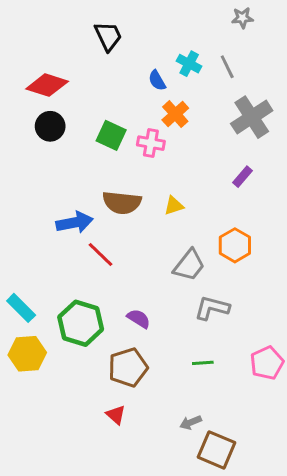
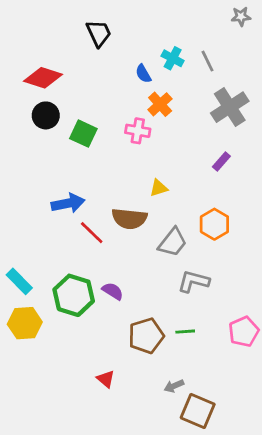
gray star: (242, 18) -> (241, 16), moved
green square: (111, 135) -> (83, 134), moved
brown semicircle: (122, 203) -> (129, 219), moved
purple semicircle: (139, 319) -> (113, 291), moved
brown pentagon: (128, 367) -> (146, 336), moved

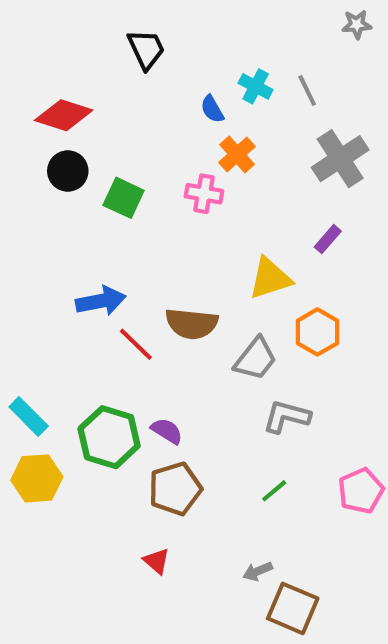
yellow triangle: (159, 188) -> (270, 278), moved, size x1.6
green line: (185, 332) -> (274, 491), turned -36
brown pentagon: (146, 336) -> (175, 489), moved

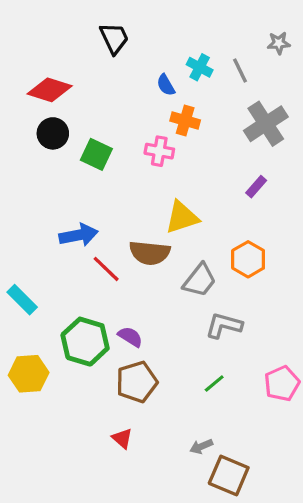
gray star: (357, 24) -> (279, 43), moved
orange cross: (237, 154) -> (185, 120), turned -32
yellow triangle: (270, 278) -> (182, 217), moved
cyan rectangle: (29, 417) -> (22, 300), moved

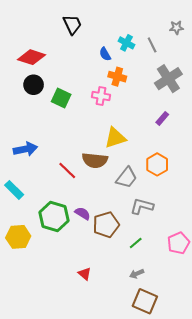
blue arrow: (79, 235) -> (25, 149), moved
brown pentagon: (137, 382) -> (106, 225), moved
red triangle: (122, 438) -> (85, 274), moved
gray arrow: (201, 446) -> (137, 274), moved

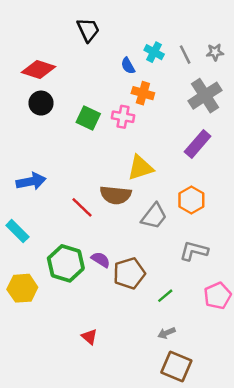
gray star: (177, 28) -> (215, 52), moved
green square: (61, 98) -> (88, 118), moved
purple rectangle: (162, 118) -> (198, 144), size x1.6
gray L-shape: (142, 206) -> (194, 251), moved
red triangle: (85, 274) -> (89, 337), moved

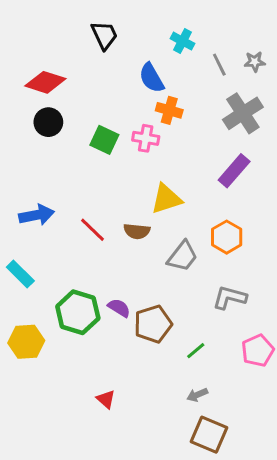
cyan cross: (154, 52) -> (182, 41), moved
blue semicircle: (128, 66) -> (152, 78), size x1.5
brown semicircle: (116, 195) -> (137, 231), size x0.7
red line: (82, 207) -> (93, 230), moved

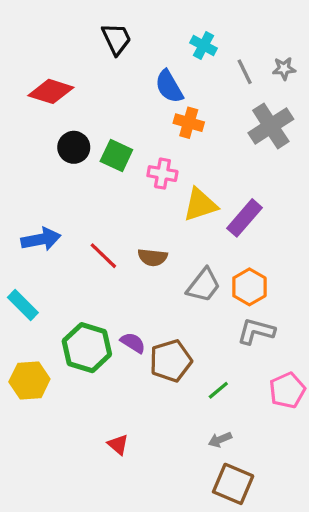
black circle: (48, 122) -> (74, 147), moved
pink cross: (146, 138) -> (162, 174), moved
purple rectangle: (234, 171) -> (245, 218), moved
yellow triangle: (166, 199) -> (200, 205), moved
orange hexagon: (227, 237) -> (249, 287), moved

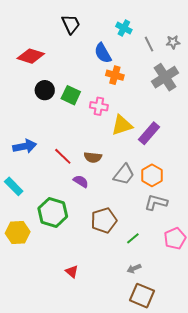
purple semicircle: (133, 343) -> (81, 181), moved

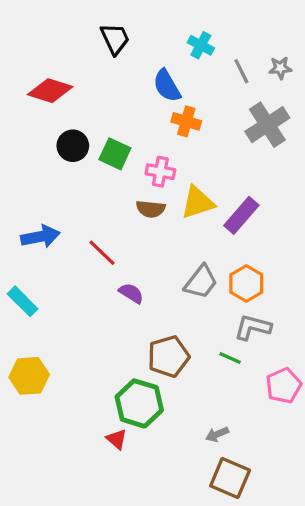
brown semicircle: (93, 157) -> (151, 209), moved
green hexagon: (53, 212) -> (139, 403), moved
green line: (133, 238) -> (230, 358), moved, turned 64

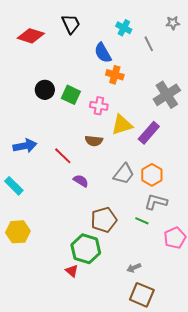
gray star: (280, 68) -> (173, 23), moved
red diamond: (50, 91) -> (31, 36), moved
gray cross: (267, 125) -> (167, 95), moved
brown semicircle: (151, 209) -> (94, 141), moved

